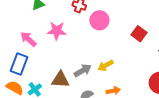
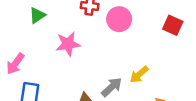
pink arrow: (28, 39) -> (15, 64), moved, turned -84

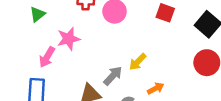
pink arrow: (15, 64) -> (47, 57), moved

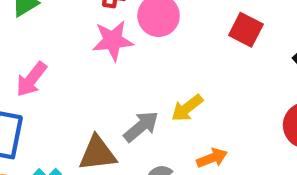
pink star: (69, 39) -> (113, 41), moved

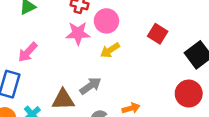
yellow arrow: (187, 108) -> (110, 50), moved

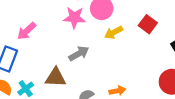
yellow arrow: (110, 50) -> (114, 32), moved
gray arrow: (90, 86) -> (79, 54), moved

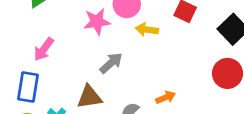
yellow arrow: (114, 32) -> (147, 30), turned 48

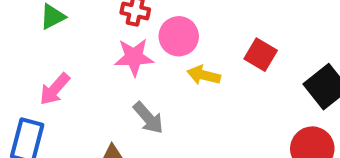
gray arrow: (111, 63) -> (148, 118), turned 85

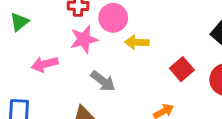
red square: (261, 55) -> (182, 69), moved, turned 30
pink arrow: (55, 89) -> (45, 64), moved, turned 45

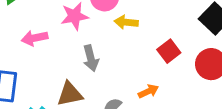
gray arrow: (103, 81) -> (91, 58), turned 35

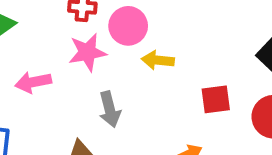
red square: (169, 51) -> (216, 99), turned 30

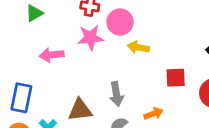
gray arrow: (110, 109) -> (116, 94), moved

